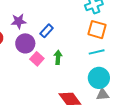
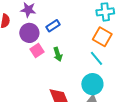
cyan line: (97, 52) -> (97, 58), turned 49
green arrow: (58, 57) -> (58, 54), turned 144

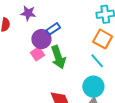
purple circle: (29, 33) -> (41, 39), moved
green arrow: (58, 54) -> (58, 57), size x1.6

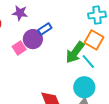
pink square: (37, 54) -> (19, 48), moved
green arrow: (58, 57) -> (75, 52), moved, turned 55

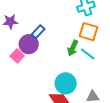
green arrow: (75, 52) -> (73, 48), size x0.7
cyan circle: (84, 87) -> (66, 83), moved

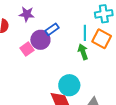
green arrow: (73, 48) -> (83, 52), turned 126
cyan line: (88, 54) -> (85, 33), moved, turned 42

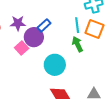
purple star: (27, 14) -> (18, 23), moved
cyan circle: (69, 85) -> (55, 65), moved

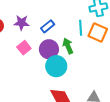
purple circle: (34, 37) -> (49, 49), moved
green arrow: (77, 44) -> (68, 46), moved

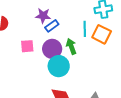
purple star: (22, 23) -> (43, 16), moved
pink square: (24, 48) -> (27, 46), turned 32

